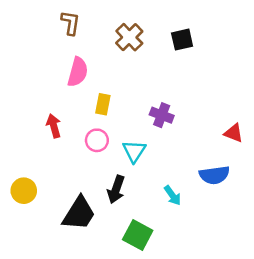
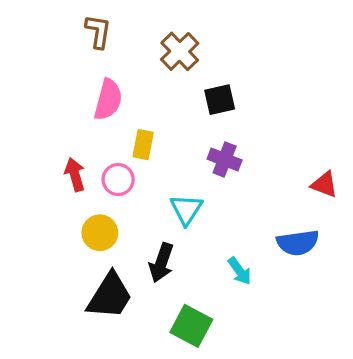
black square: (182, 40) -> (220, 100), moved
pink circle: (97, 140) -> (118, 180), moved
yellow circle: (24, 191) -> (100, 233), moved

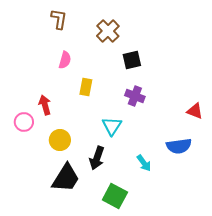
pink semicircle: (108, 100) -> (65, 60), size x0.7
pink circle: (118, 180) -> (24, 122), moved

